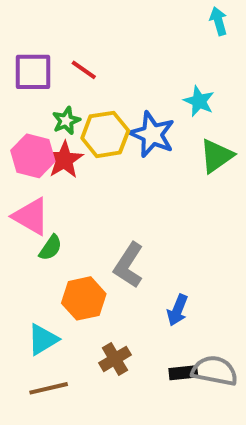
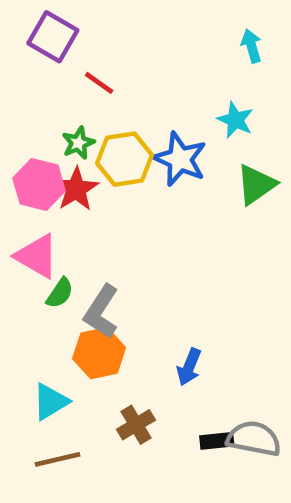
cyan arrow: (219, 21) -> (252, 46), moved
purple square: (33, 72) -> (53, 37), moved, turned 30
gray L-shape: (129, 265) -> (101, 312), moved
blue arrow: (177, 310) -> (189, 367), moved

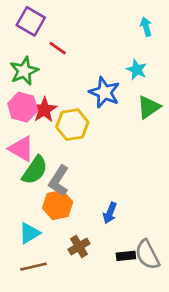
green star: (78, 143) -> (24, 71), moved, size x1.5
yellow hexagon: (124, 159) -> (72, 125), moved
green semicircle: (60, 293) -> (35, 170), size x1.6
gray semicircle: (254, 439) -> (147, 255), turned -128

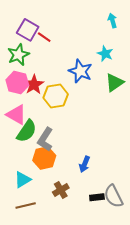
purple square: (31, 21) -> (28, 30), moved

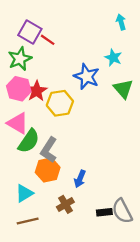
green triangle: (114, 83) -> (123, 89), turned -36
blue arrow: (85, 164) -> (80, 179), moved

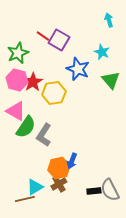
purple square: (30, 32) -> (59, 40), moved
orange hexagon: (48, 170) -> (59, 168), moved
cyan triangle: (24, 193) -> (35, 187), moved

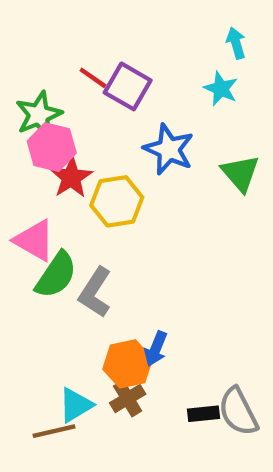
cyan star: (102, 52) -> (221, 89), moved
pink hexagon: (17, 80) -> (52, 147), moved

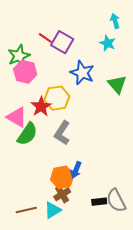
red star: (71, 177) -> (41, 107), moved
gray L-shape: (95, 292) -> (62, 133), moved
cyan triangle: (76, 405) -> (53, 210), moved

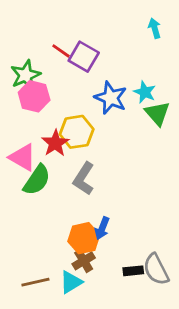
cyan star: (108, 43) -> (145, 92), moved

